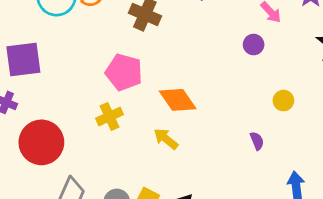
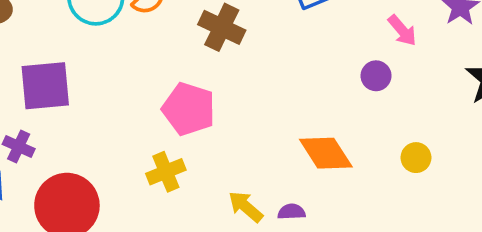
orange diamond: (178, 100) -> (326, 153), moved
purple semicircle: (257, 141) -> (292, 212), moved, turned -72

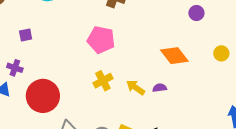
purple square: (45, 86) -> (26, 35), size x0.5
yellow cross: (166, 172) -> (103, 81), moved

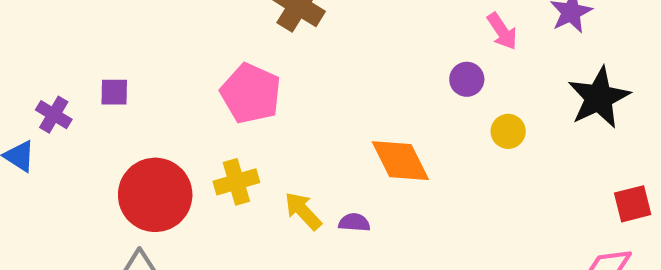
purple square: (26, 35) -> (114, 92), moved
yellow circle: (221, 53) -> (508, 131), moved
red circle: (43, 96) -> (155, 195), moved

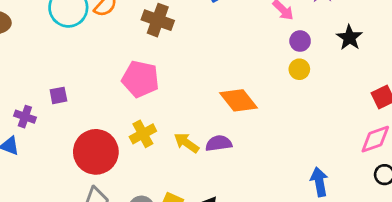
purple circle: (467, 79) -> (300, 41), moved
black star: (599, 98) -> (349, 38), size x0.7
purple semicircle: (354, 223) -> (219, 143), size x1.4

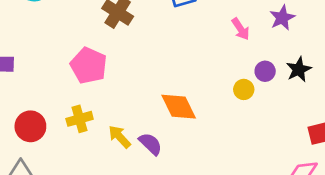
purple circle: (300, 41) -> (265, 71), moved
purple semicircle: (219, 143) -> (151, 144), turned 40
red circle: (96, 152) -> (30, 126), size x0.7

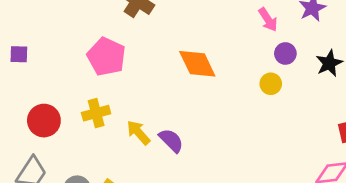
purple circle: (265, 71) -> (285, 53), moved
orange diamond: (179, 107) -> (197, 64), moved

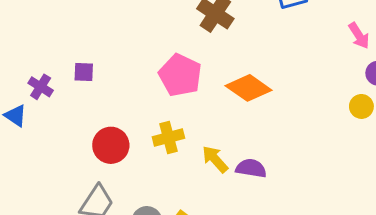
orange diamond: (197, 64) -> (249, 88), moved, turned -30
purple semicircle: (171, 140) -> (251, 168), turned -36

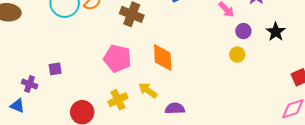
orange diamond: (249, 88) -> (163, 57), turned 64
yellow arrow: (215, 159) -> (148, 90), moved

